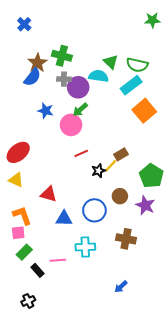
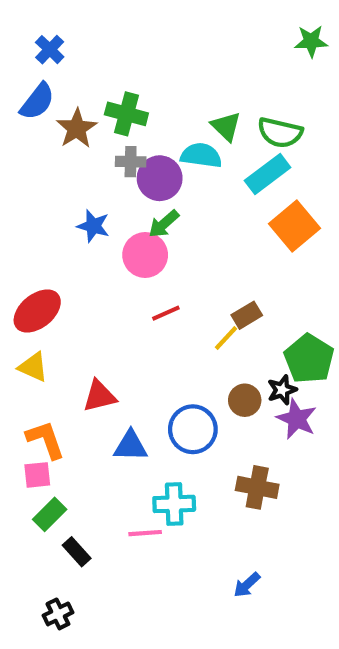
blue semicircle: (32, 77) -> (37, 101), moved
black star: (99, 171) -> (282, 390), moved
red triangle: (49, 194) -> (99, 396), turned -30
pink line: (58, 260) -> (145, 533), moved

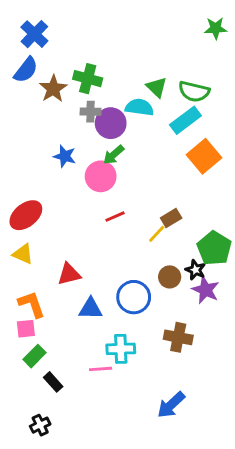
blue cross: (50, 50) -> (34, 34), size x1.4
black star: (282, 390) -> (195, 270), turned -30
blue arrow: (247, 585) -> (171, 405), size x1.5

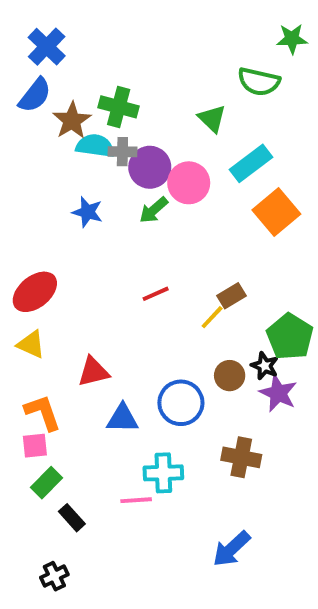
green semicircle: (194, 92) -> (259, 82), moved
cyan semicircle: (139, 107) -> (95, 146), moved
pink circle: (101, 176) -> (189, 183), moved

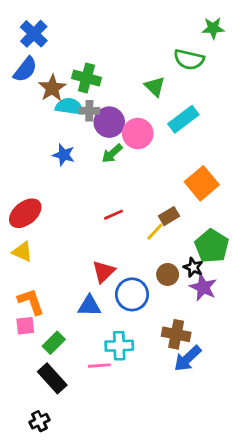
orange square: (276, 212) -> (202, 183), moved
red triangle: (93, 372) -> (104, 272), moved, turned -30
green rectangle: (47, 483) -> (54, 343), moved
black rectangle: (72, 518) -> (52, 378), size x1.5
blue arrow: (232, 549) -> (188, 358), moved

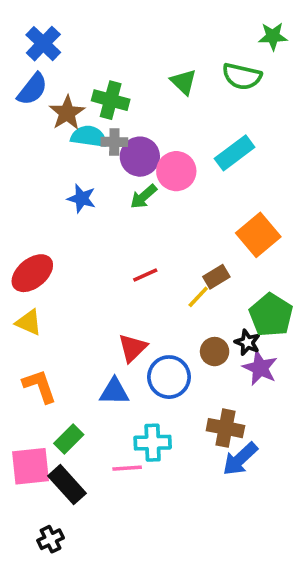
green triangle: (155, 87) -> (184, 82), moved
pink square: (25, 326) -> (31, 466), moved, size x1.6

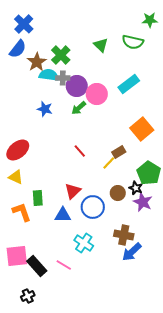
green cross: (111, 100) -> (61, 55), turned 30
red line: (145, 275) -> (80, 151), turned 72
green rectangle: (69, 439) -> (38, 198), moved, turned -49
cyan cross: (153, 443) -> (84, 243), turned 36
pink line: (127, 468) -> (64, 265), moved, turned 35

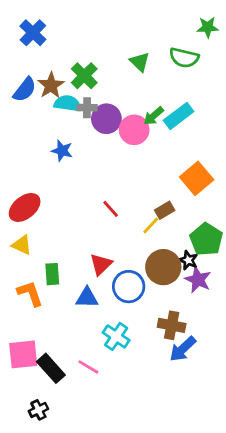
blue semicircle: (18, 49) -> (25, 90), moved
green arrow: (79, 108) -> (154, 116), moved
brown circle: (118, 193) -> (163, 267), size x1.6

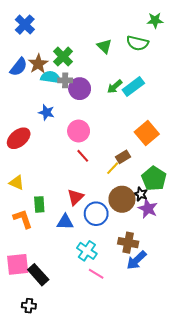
pink circle: (134, 130) -> (79, 131), moved
red ellipse: (25, 207) -> (19, 138), moved
pink line: (88, 367) -> (96, 274), moved
black cross: (38, 410) -> (29, 306), turned 32

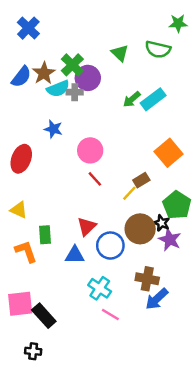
cyan semicircle: (51, 77) -> (58, 89), turned 150
purple circle: (80, 89) -> (88, 78), moved
red ellipse: (19, 138) -> (21, 159), turned -30

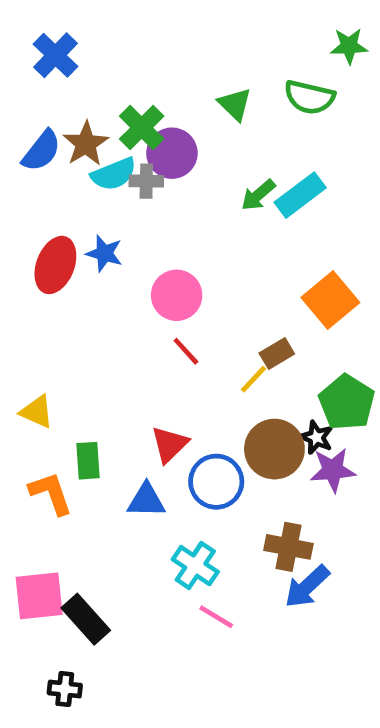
red ellipse: (21, 159) -> (55, 265), moved
purple star: (170, 240) -> (333, 470), turned -30

